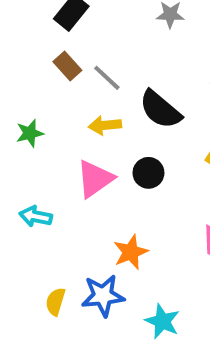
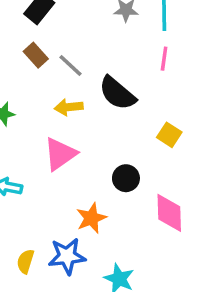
black circle: (148, 173) -> (126, 178), moved

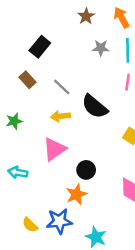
brown rectangle: (36, 55) -> (28, 80), moved
black circle: (126, 178) -> (86, 170), moved
yellow semicircle: (25, 261) -> (30, 225), turned -63

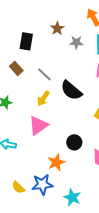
brown star: (86, 16) -> (57, 28), moved
black rectangle: (40, 47) -> (26, 41), turned -30
yellow arrow: (61, 116) -> (43, 98), turned -49
black circle: (86, 170) -> (74, 142), moved

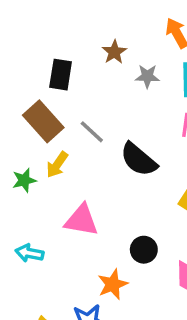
brown rectangle: (16, 68) -> (43, 121), size x1.6
yellow arrow: (43, 98) -> (57, 165), moved
pink triangle: (38, 125) -> (81, 220), turned 45

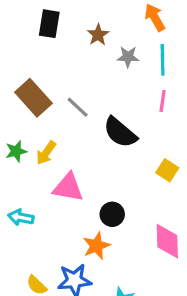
black rectangle: (61, 75) -> (49, 24), moved
yellow arrow: (57, 165) -> (46, 153), moved
black circle: (144, 250) -> (112, 214), moved

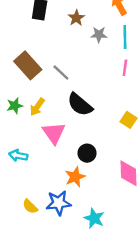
black semicircle: (120, 132) -> (80, 104), moved
pink triangle: (68, 188) -> (54, 133), turned 45

